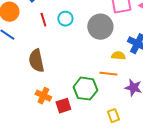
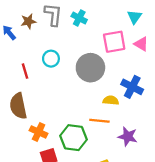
red line: (43, 20) -> (25, 71), moved
orange cross: (43, 96) -> (39, 132), moved

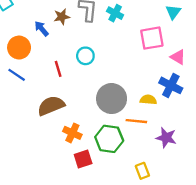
pink triangle: (141, 44) -> (178, 57), moved
gray circle: (90, 68) -> (112, 99), moved
brown semicircle: (18, 106) -> (51, 106), turned 80

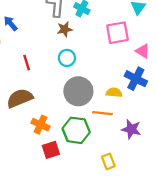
brown star: (62, 17) -> (65, 29), moved
cyan circle: (85, 56) -> (67, 58), moved

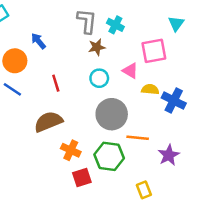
pink triangle: (143, 51) -> (130, 71), moved
yellow semicircle: (114, 92) -> (150, 89), moved
purple star: (131, 129) -> (169, 155), turned 30

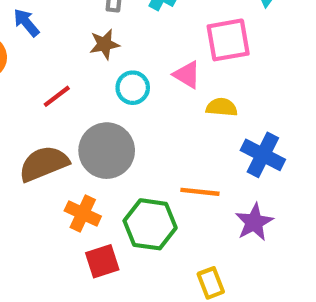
brown star: (97, 47) -> (104, 44), moved
red line: (56, 83) -> (57, 96), turned 70
blue cross: (174, 101) -> (263, 155), moved
gray circle: (112, 114) -> (107, 151), moved

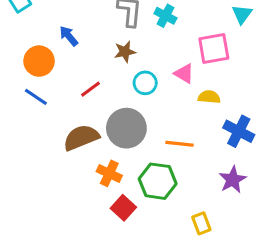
orange line: (200, 192) -> (179, 144), moved
red square: (102, 261) -> (123, 208), turned -30

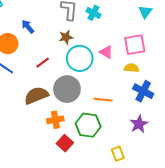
pink square: (214, 49) -> (135, 45), moved
cyan circle: (145, 83) -> (80, 58), size x1.6
yellow semicircle: (209, 97) -> (132, 68), moved
orange cross: (109, 173) -> (55, 120), turned -35

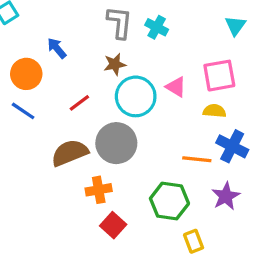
orange line: (103, 100) -> (197, 159), moved
green hexagon: (88, 125) -> (169, 201), moved

